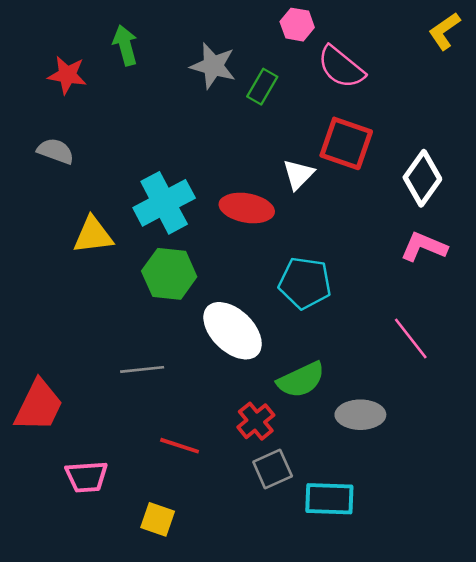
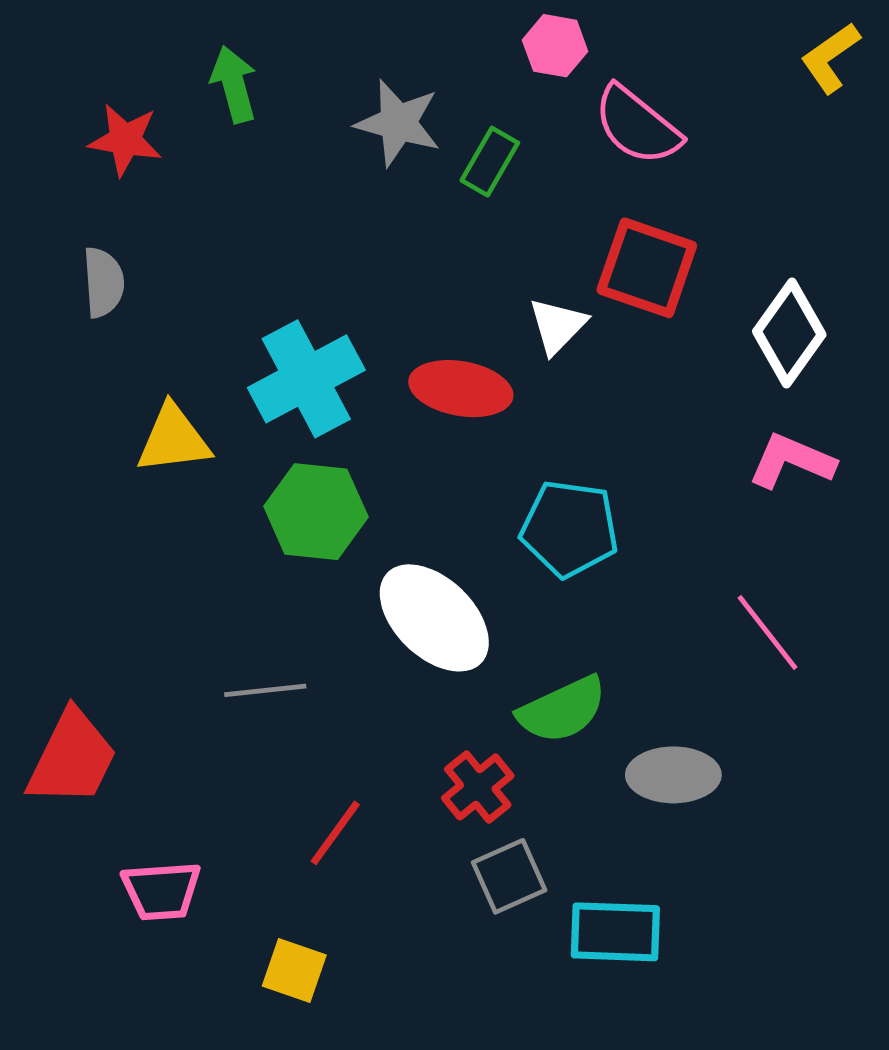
gray semicircle: (56, 151) -> (103, 282), turned 66
red line: (180, 446) -> (335, 833), turned -72

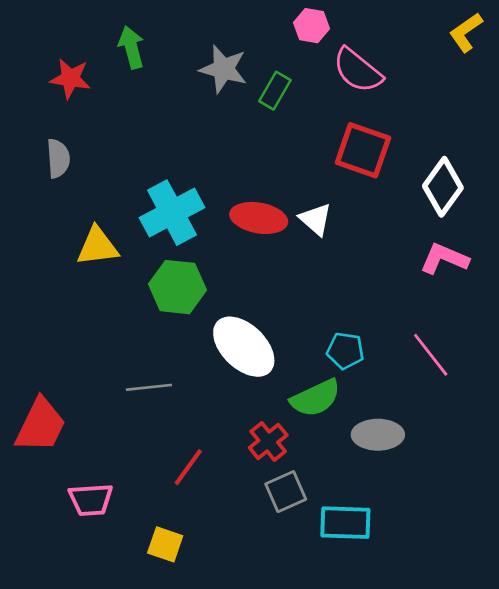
white triangle: (557, 326) -> (316, 219), moved, turned -33
cyan pentagon: (570, 529) -> (345, 351), moved, size x0.7

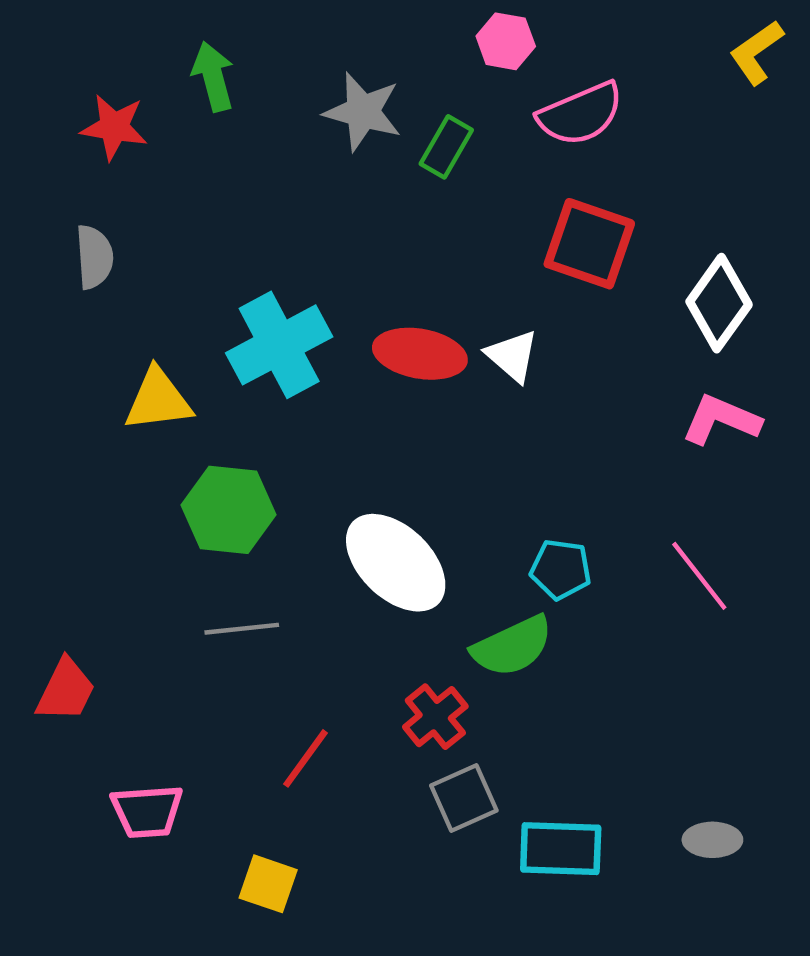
pink semicircle: (358, 70) -> (580, 114), turned -62
green hexagon: (177, 287) -> (229, 510), moved
red trapezoid: (41, 425) -> (66, 690), size x0.7
gray ellipse: (378, 435) -> (712, 840), moved, size x0.7

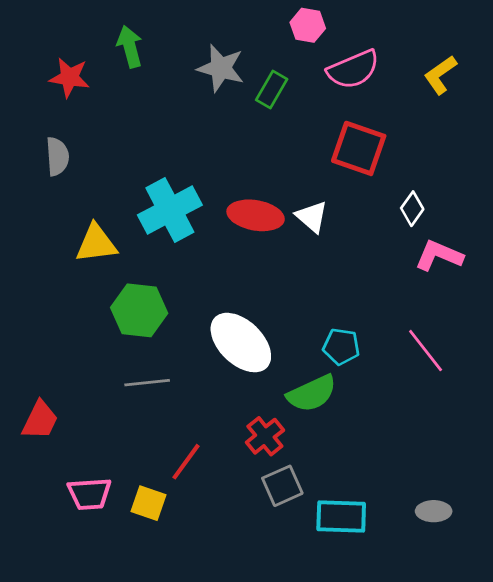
yellow L-shape: (756, 52) -> (440, 75), moved
white diamond: (719, 303) -> (412, 209), moved, size x0.6
yellow square: (268, 884) -> (148, 503), moved

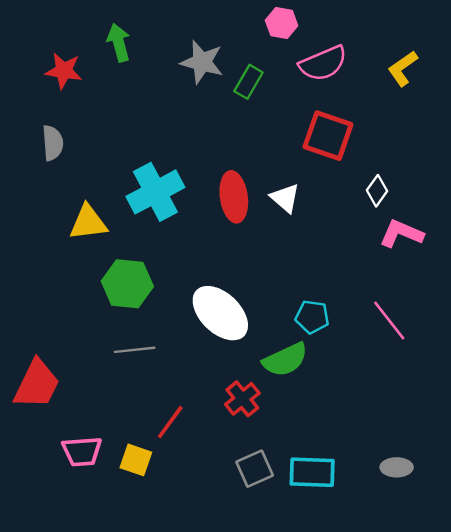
red ellipse: (256, 215) -> (234, 197), turned 72
red trapezoid: (40, 420) -> (37, 384), size x1.4
gray square: (282, 486) -> (255, 469), moved

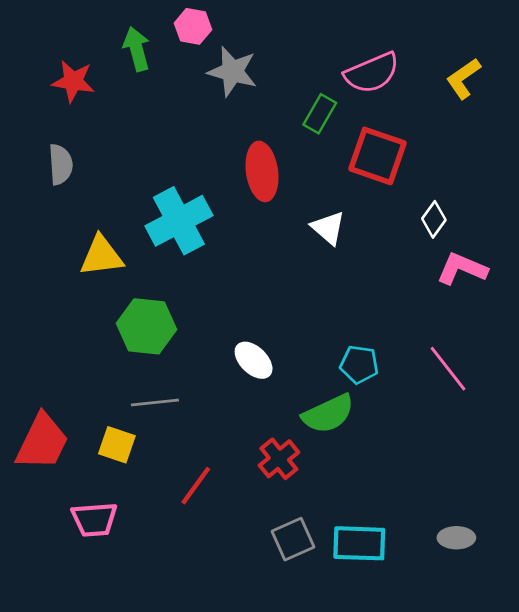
pink hexagon: (282, 23) -> (193, 26), moved
green rectangle: (248, 82) -> (320, 114), moved
red ellipse: (234, 197) -> (262, 171), moved
white ellipse: (220, 313) -> (254, 360), size x0.6
yellow square: (136, 460) -> (117, 445), moved

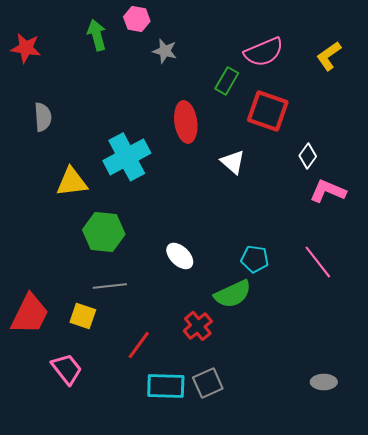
gray star: (232, 71) -> (165, 51), size x0.7
red star: (73, 81) -> (26, 48), moved
pink trapezoid: (94, 519) -> (67, 369), turned -124
cyan rectangle: (359, 543) -> (166, 386), moved

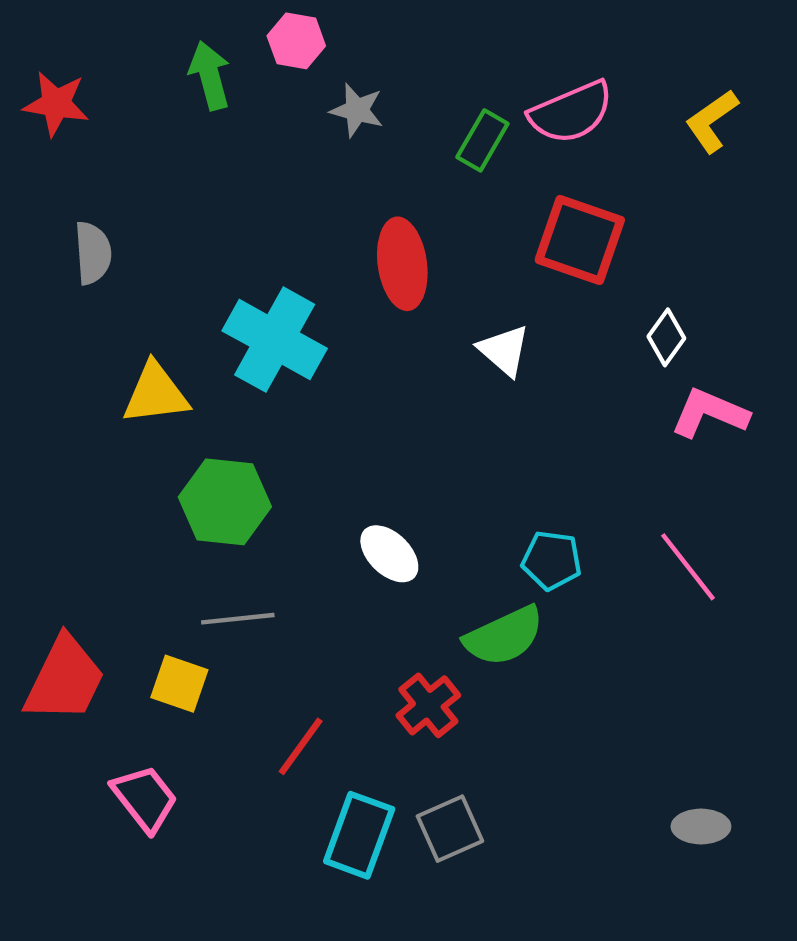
green rectangle: (227, 81) -> (482, 140), moved
cyan cross: (127, 157) -> (275, 340), turned -33
cyan rectangle: (166, 386) -> (359, 835), turned -72

